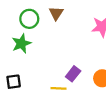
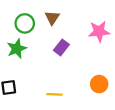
purple rectangle: (73, 74) -> (61, 47), moved

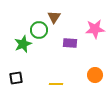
green circle: (25, 23) -> (39, 30), moved
purple rectangle: (61, 47) -> (70, 43), moved, turned 56

